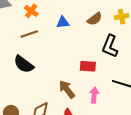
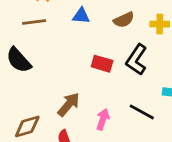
red rectangle: (88, 66) -> (102, 64), moved
brown arrow: (67, 89) -> (69, 104), turned 66

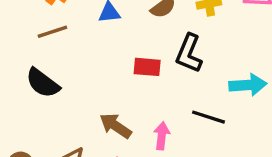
brown arrow: (69, 104) -> (116, 126), turned -85

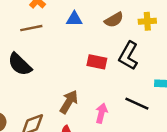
brown arrow: (116, 126) -> (69, 102), turned 80

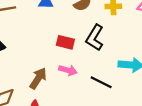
pink arrow: (101, 113) -> (68, 70), moved, turned 90

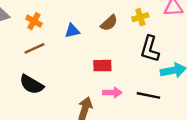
black L-shape: (95, 38) -> (150, 49), moved

